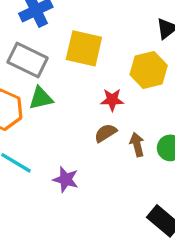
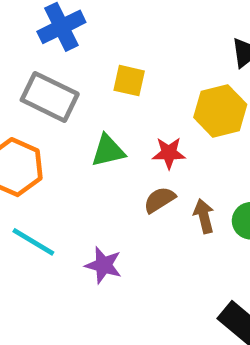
yellow square: (84, 48) -> (129, 81), size x0.6
green triangle: (41, 98) -> (108, 151), moved

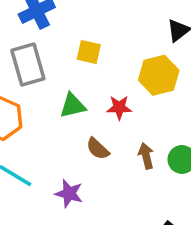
gray rectangle: (50, 97) -> (28, 64), turned 48
brown semicircle: (160, 200) -> (98, 149), moved, turned -105

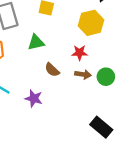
red star: (119, 107) -> (80, 53), moved
brown arrow: (146, 156) -> (83, 74), turned 112

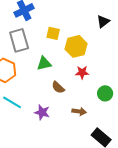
yellow hexagon: (91, 23) -> (76, 46), moved
brown arrow: (83, 74) -> (79, 111), moved

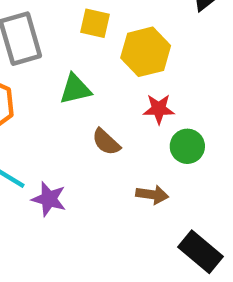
green circle: (105, 93) -> (187, 146), moved
purple star: (42, 112) -> (49, 199), moved

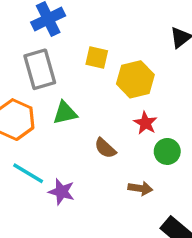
green triangle: (75, 89) -> (65, 113), moved
red star: (159, 109) -> (145, 123), turned 30

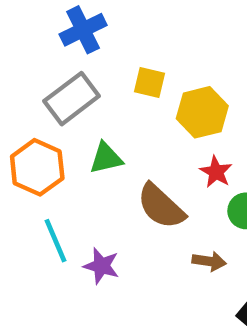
gray rectangle: (40, 69) -> (72, 99), turned 69
brown semicircle: (105, 148) -> (161, 206), size x1.6
cyan line: (28, 173) -> (56, 241), turned 36

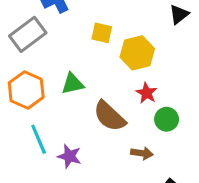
gray rectangle: (72, 99) -> (28, 34), moved

